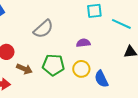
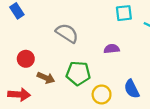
gray semicircle: (43, 29) -> (67, 33), turned -105
yellow circle: (81, 69) -> (102, 94), moved

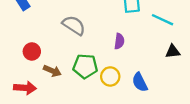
purple semicircle: (112, 49) -> (119, 41), turned 104
yellow circle: (102, 94) -> (110, 76), moved

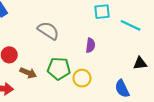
black triangle: (173, 51) -> (140, 63), moved
blue semicircle: (140, 82) -> (122, 89), moved

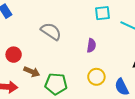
green pentagon: (59, 69) -> (56, 84), moved
yellow circle: (82, 78) -> (96, 77), moved

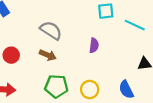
brown arrow: (32, 72) -> (48, 55), moved
yellow circle: (96, 77) -> (90, 90), moved

